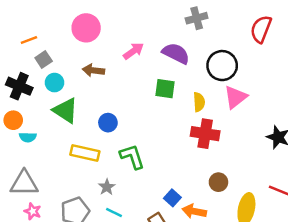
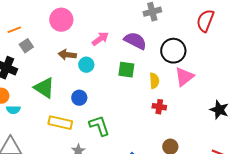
cyan circle: (54, 83) -> (86, 65), moved
red cross: (205, 134) -> (159, 107), size x0.6

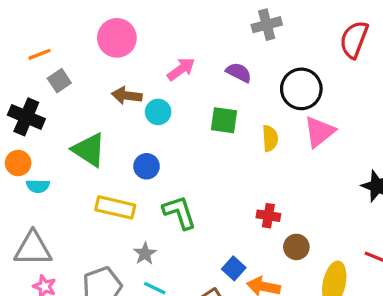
purple semicircle: (135, 41) -> (239, 72), size x0.7
red cross: (159, 107) -> (268, 216), moved

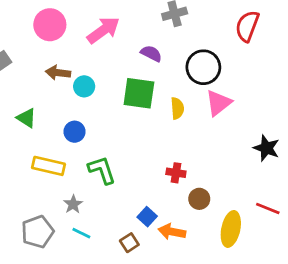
pink arrow: (181, 69) -> (103, 30), moved, size x1.4
green square: (224, 120) -> (139, 93), size x1.4
green triangle: (89, 150) -> (27, 118), size x0.7

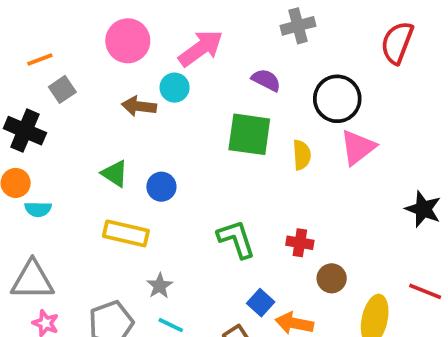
cyan circle: (84, 86) -> (175, 88), moved
green triangle: (27, 118) -> (115, 174), moved
green L-shape: (102, 170) -> (236, 239), moved

